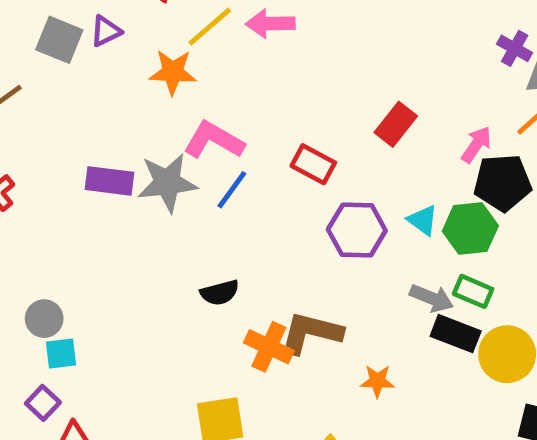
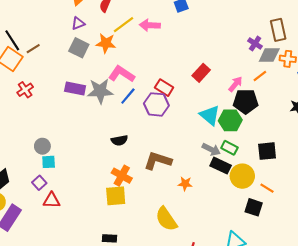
gray square: (59, 40) -> (79, 48), moved
cyan triangle: (423, 220) -> (210, 115), size x1.5
purple hexagon: (357, 230) -> (156, 104), moved
orange cross: (269, 347) -> (122, 176), moved

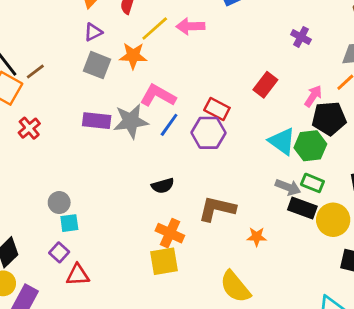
purple cross: (255, 44) -> (301, 37), moved

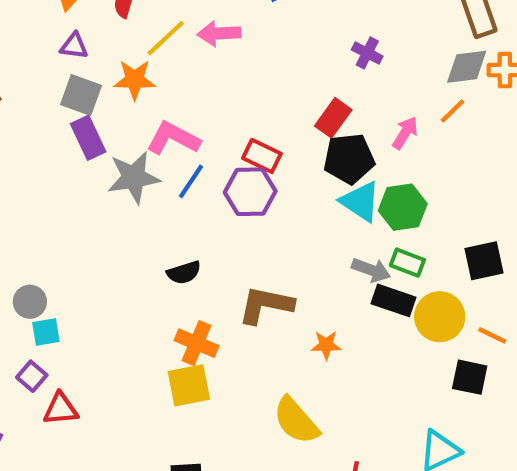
purple triangle: (93, 32) -> (74, 46), turned 36
purple cross: (301, 37) -> (367, 53), moved
black pentagon: (329, 118) -> (349, 159), moved
purple rectangle: (97, 121) -> (88, 138), moved, turned 60

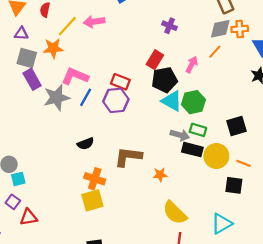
yellow semicircle: (296, 421) -> (175, 213), moved

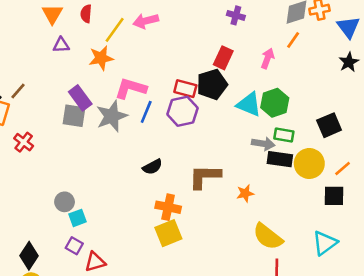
gray square: (27, 58) -> (74, 116), moved
black pentagon: (164, 80) -> (212, 84), moved
orange line: (244, 163) -> (343, 168), turned -56

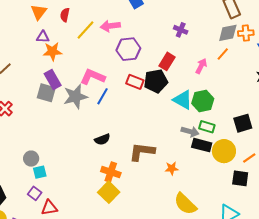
orange star: (101, 58) -> (52, 51), moved
purple hexagon: (182, 111) -> (128, 49), moved
yellow square: (168, 233) -> (109, 192), turned -30

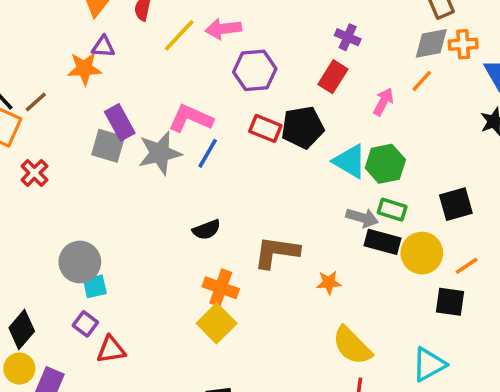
orange star: (52, 51) -> (84, 69), moved
red rectangle: (167, 61) -> (333, 77), moved
gray circle: (31, 159) -> (80, 262), size x1.5

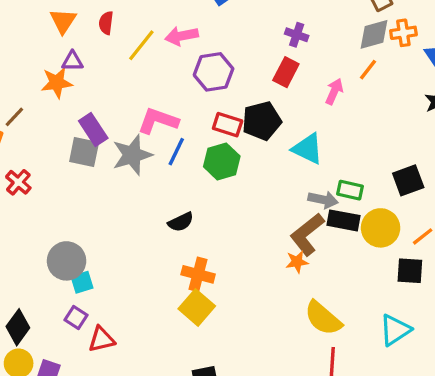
green hexagon: (385, 164) -> (222, 161), moved
brown L-shape: (276, 252) -> (307, 234), moved, turned -42

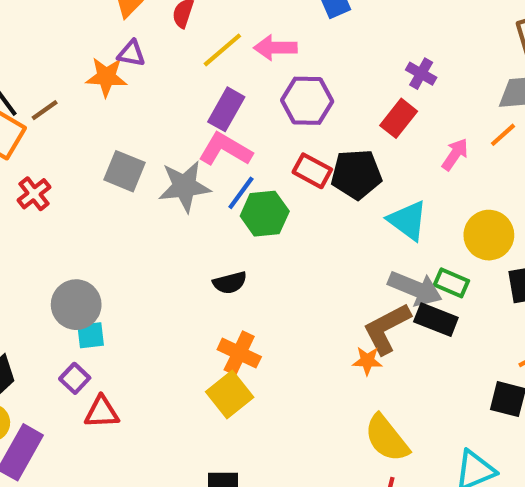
purple rectangle: (93, 130) -> (226, 109), moved, turned 52
green hexagon: (222, 161) -> (265, 214), moved
gray arrow: (323, 200) -> (415, 288), size x1.4
yellow circle: (381, 228) -> (489, 235), moved

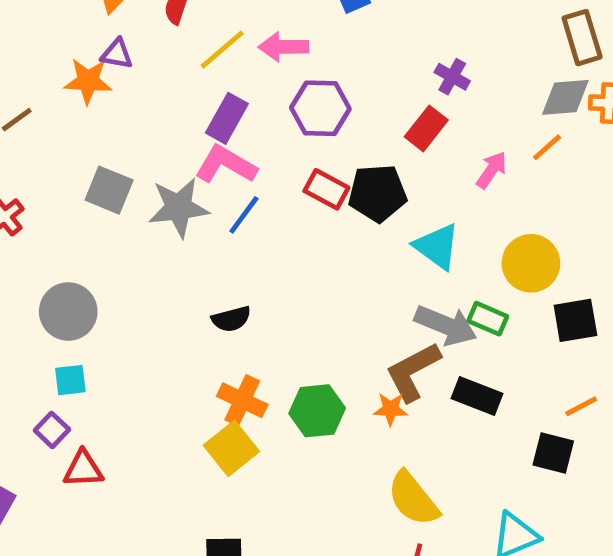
green hexagon: (265, 214) -> (317, 411), moved
gray circle: (76, 305) -> (68, 312), moved
black rectangle: (436, 320) -> (477, 396), moved

